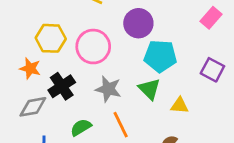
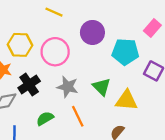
cyan pentagon: (160, 56) -> (125, 52), moved
yellow triangle: (180, 105) -> (126, 100), size x1.5

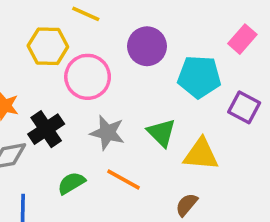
yellow hexagon: (20, 45) -> (48, 46), moved
orange line: (78, 116) -> (124, 179), turned -35

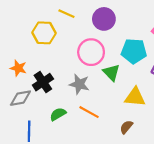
purple circle: (147, 46) -> (104, 19), moved
pink circle: (88, 77) -> (91, 52), moved
green triangle: (161, 133) -> (111, 72), moved

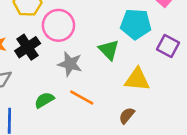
pink circle: (91, 52) -> (58, 25), moved
black cross: (43, 82) -> (28, 47), moved

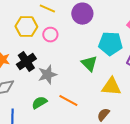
pink circle: (58, 25) -> (50, 35), moved, size x0.6
gray star: (70, 64) -> (47, 75), moved, turned -30

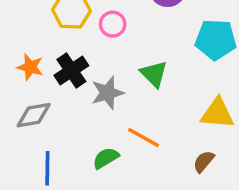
green triangle: (89, 64) -> (154, 74), moved
green semicircle: (39, 103) -> (106, 158), moved

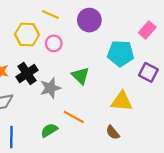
brown semicircle: (204, 161) -> (113, 132), turned -80

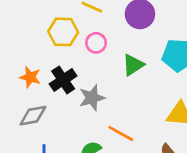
green triangle: (80, 76) -> (133, 65), moved, turned 42

